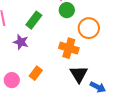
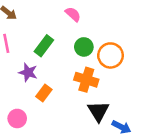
green circle: (67, 10) -> (84, 47), moved
orange rectangle: (36, 73) -> (44, 93), moved

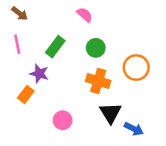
orange circle: (111, 55) -> (136, 67), moved
orange rectangle: (44, 93) -> (26, 94), moved
pink circle: (17, 118) -> (63, 120), moved

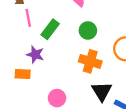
pink line: (17, 44) -> (28, 18), moved
orange rectangle: (26, 94) -> (23, 74), turned 56

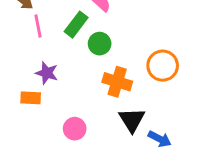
green rectangle: (50, 29) -> (76, 25), moved
green circle: (88, 31) -> (100, 44), moved

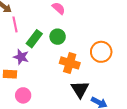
green rectangle: (76, 25) -> (34, 39), moved
pink circle: (75, 129) -> (23, 95), moved

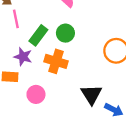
orange cross: (70, 63) -> (56, 61), moved
pink circle: (23, 95) -> (36, 94), moved

